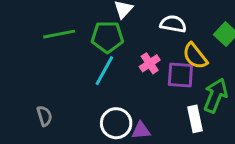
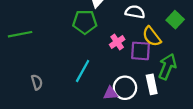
green line: (59, 34) -> (20, 34), moved
cyan line: (104, 71) -> (83, 71), moved
white circle: (116, 123) -> (125, 88), moved

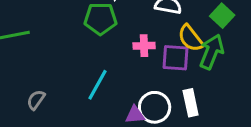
pink cross: (117, 42) -> (144, 46), turned 32
green arrow: (167, 67) -> (212, 52), moved
gray semicircle: (37, 82) -> (36, 100), turned -128

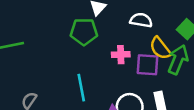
cyan line: (97, 85) -> (81, 88), turned -40

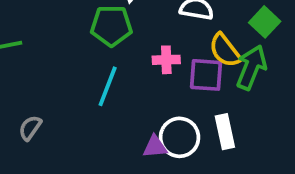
cyan line: (81, 88) -> (108, 86), moved, turned 32

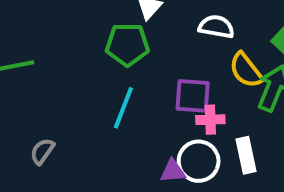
pink cross: (166, 60) -> (210, 120), moved
purple square: (206, 75) -> (193, 96), moved

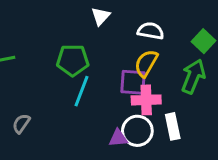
green pentagon: (127, 44) -> (73, 60), moved
yellow semicircle: (246, 70) -> (146, 63), moved, turned 68
pink cross: (210, 120) -> (146, 100), size x1.4

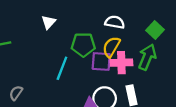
white triangle: (101, 16) -> (48, 22), moved
green pentagon: (73, 60) -> (83, 45), moved
pink cross: (146, 100) -> (121, 63), moved

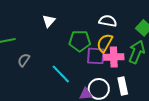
cyan line: (62, 68) -> (61, 74), moved, turned -65
gray semicircle: (16, 93) -> (24, 60), moved

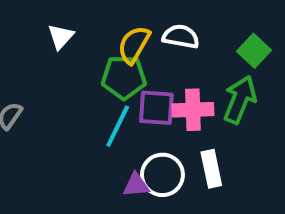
yellow semicircle: (105, 43) -> (134, 45), moved
cyan line: (61, 74) -> (118, 126), moved, turned 70

